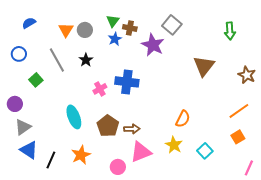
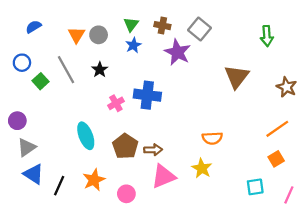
brown cross: (130, 28) -> (162, 26), moved
green square: (36, 80) -> (41, 81), moved
orange semicircle: (183, 119) -> (212, 138), turned 60
cyan square: (205, 151) -> (255, 187), moved, turned 35
pink circle: (118, 167) -> (126, 194), moved

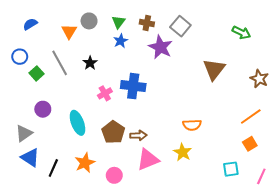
gray circle: (99, 35) -> (89, 21), moved
green arrow: (267, 36) -> (241, 32), turned -60
purple circle: (17, 121) -> (43, 109), moved

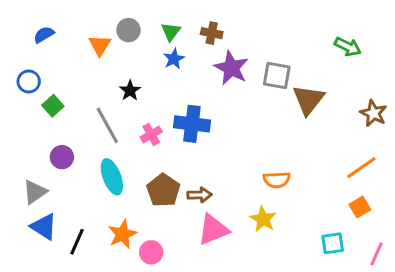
gray square: (180, 26) -> (277, 75), moved, turned -30
gray line: (60, 63) -> (107, 125), moved
pink circle: (114, 175) -> (151, 252), moved

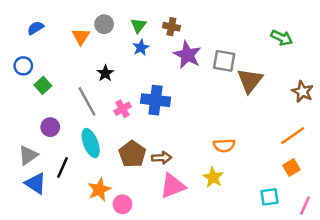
black line: (77, 242) -> (62, 167), moved

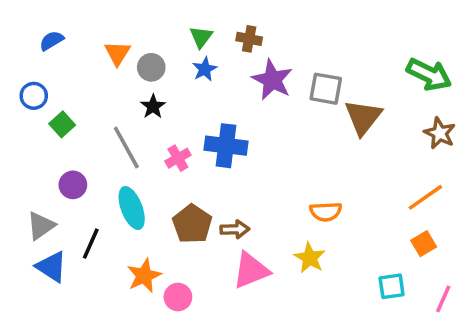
gray circle: (104, 24) -> (151, 67), moved
green arrow: (282, 38) -> (429, 74), moved, size x1.4

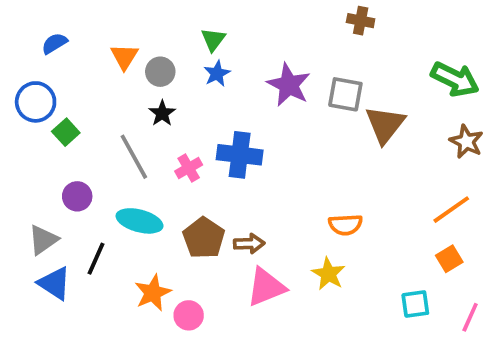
brown cross: (249, 39) -> (361, 21), moved
blue circle: (34, 96) -> (36, 102), size x1.4
cyan ellipse: (132, 208) -> (140, 221), turned -54

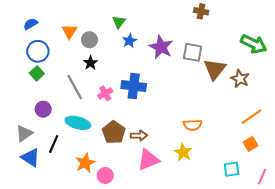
blue star: (217, 74) -> (129, 41), moved
blue circle: (36, 102) -> (38, 51), moved
brown star: (466, 142) -> (240, 79), moved

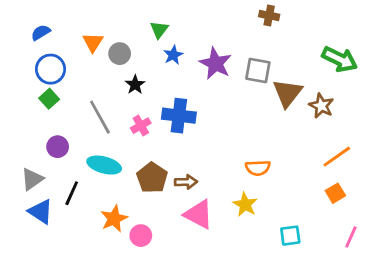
black star: (91, 63) -> (135, 85), moved
pink triangle: (148, 160) -> (199, 214), turned 50
cyan square: (232, 169) -> (290, 236), moved

